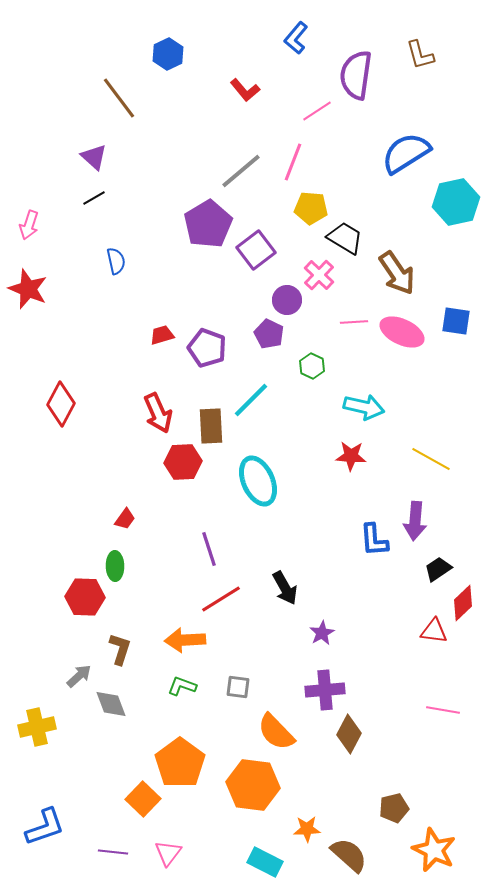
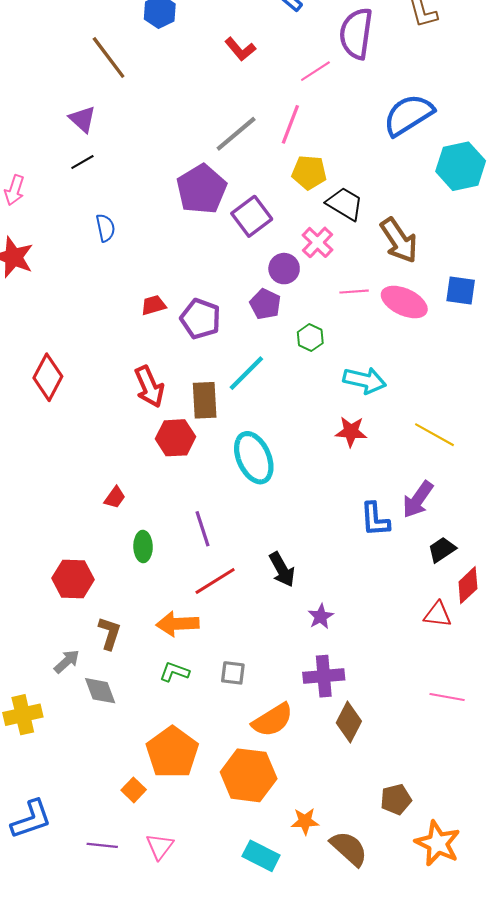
purple arrow: (415, 521) -> (418, 499), turned 30
green ellipse: (115, 566) -> (143, 547), moved
orange semicircle: (276, 732) -> (273, 720), turned -78
orange square: (143, 799) -> (134, 790), size x0.7

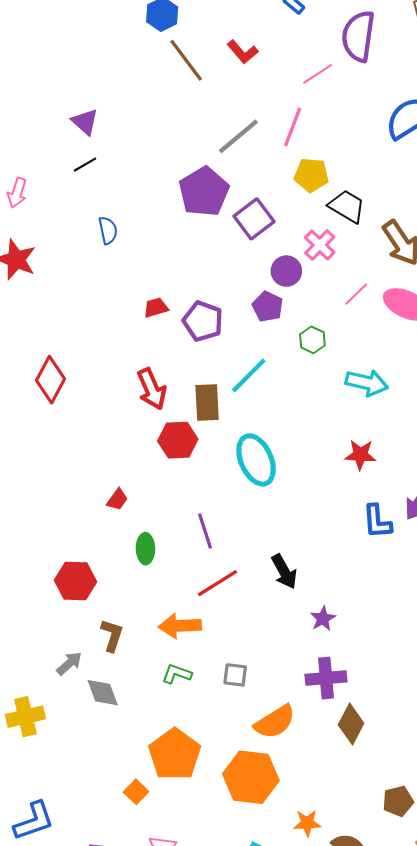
brown line: (109, 57) -> (186, 60), moved
pink line: (354, 292) -> (356, 294), turned -40
red star: (351, 432) -> (360, 455), moved

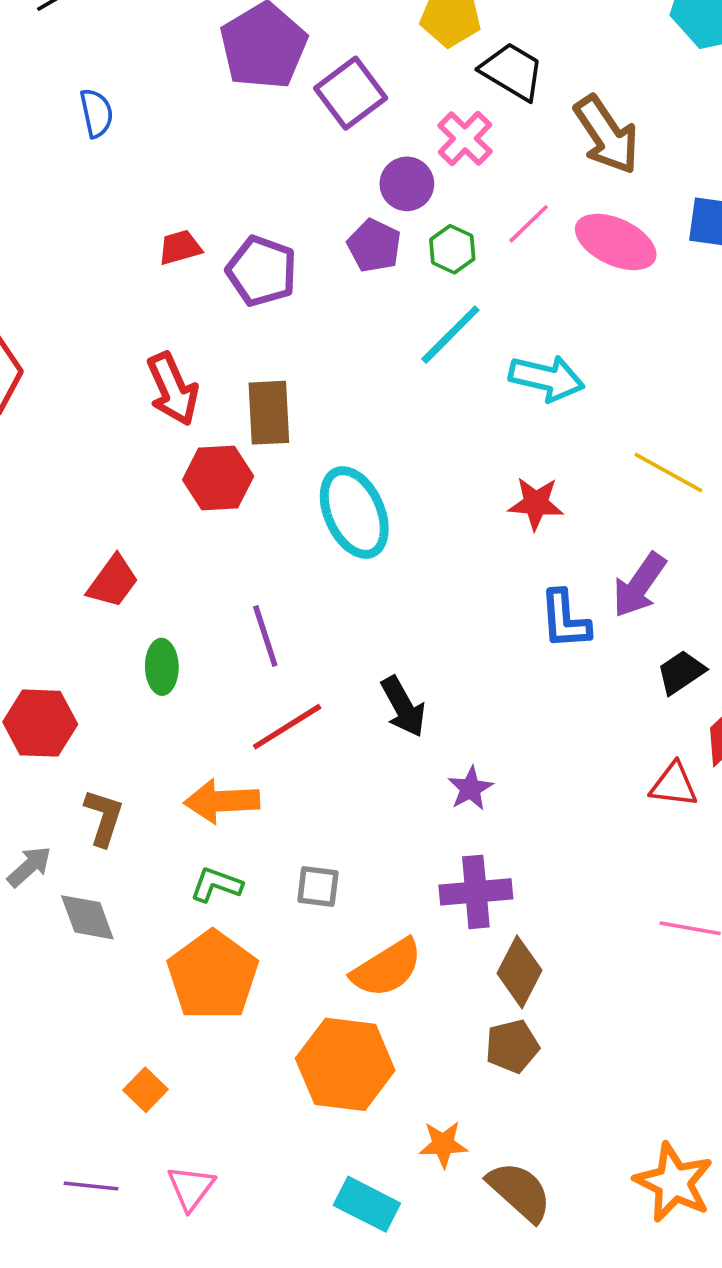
green hexagon: (312, 340) -> (452, 249), moved
cyan line: (249, 375) -> (450, 335), moved
red trapezoid: (117, 500) -> (113, 581), size x1.4
orange pentagon: (175, 754) -> (213, 975), moved
brown pentagon: (398, 801) -> (512, 1046), moved

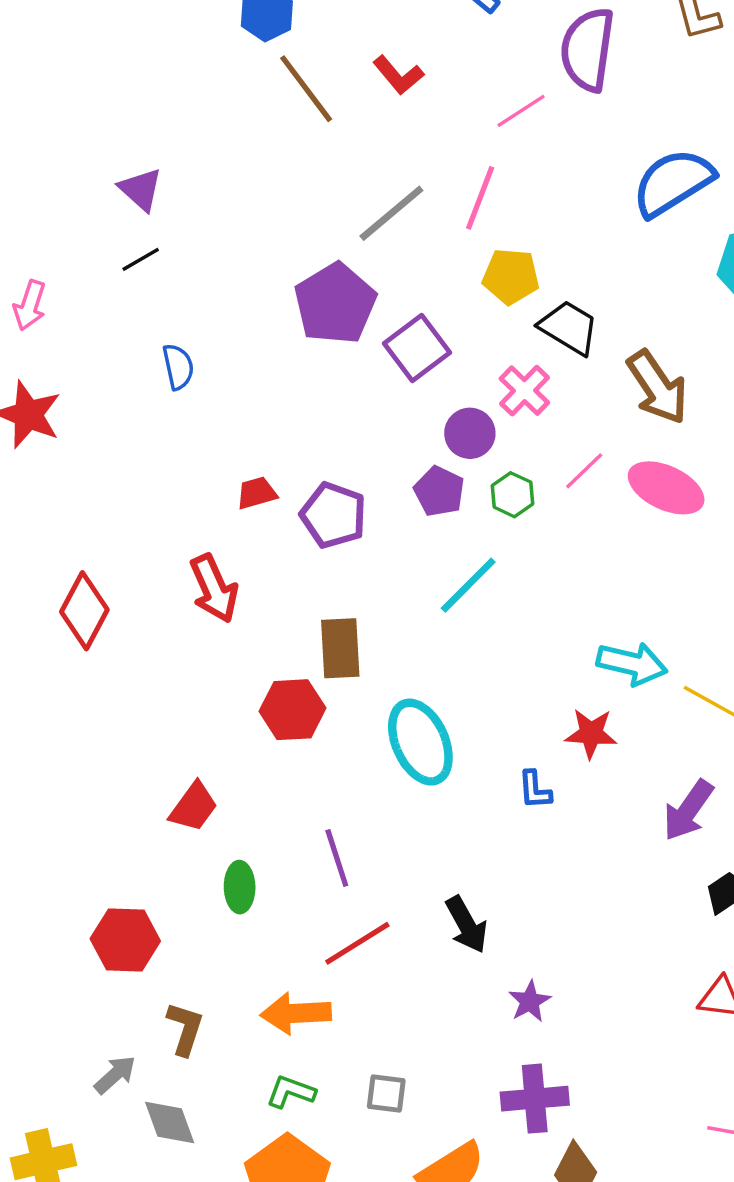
cyan line: (450, 335) -> (468, 585), moved
cyan arrow: (547, 378) -> (632, 664), moved
red arrow: (173, 389) -> (214, 589), moved
blue L-shape: (565, 620) -> (535, 790), moved, size x0.7

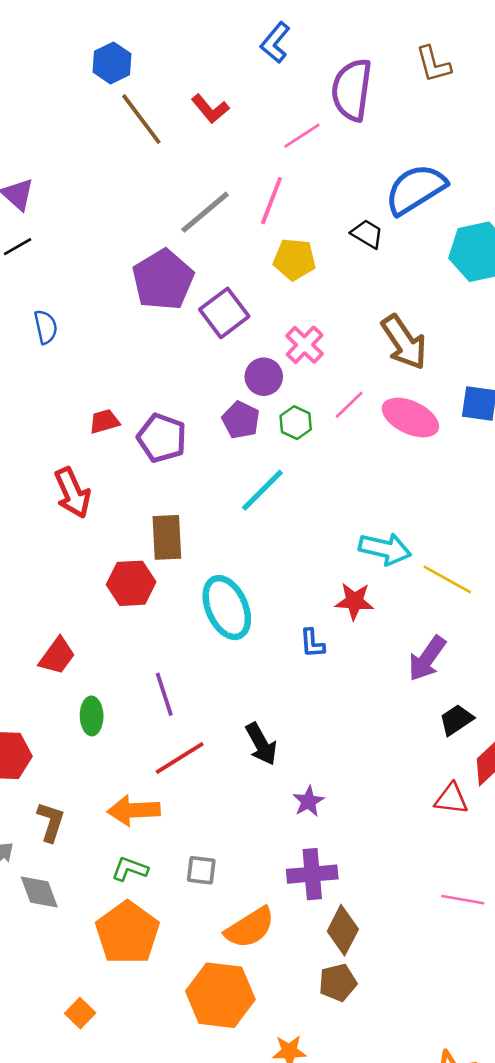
black trapezoid: (569, 328) -> (367, 234), moved, size x0.7

